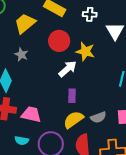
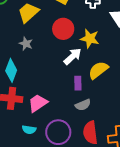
pink trapezoid: (31, 114) -> (38, 103), turned -45
gray semicircle: (98, 117) -> (83, 105), moved
yellow semicircle: (73, 120) -> (98, 70), moved

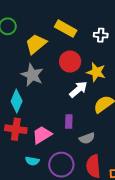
gray star: (26, 44) -> (32, 75), size x1.6
purple rectangle: (78, 83) -> (69, 122), moved

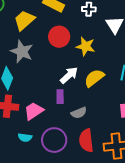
white arrow: (78, 89) -> (69, 75), moved

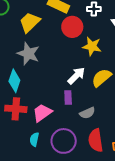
red circle: (59, 37) -> (72, 27), moved
cyan semicircle: (25, 137) -> (34, 139), turned 96

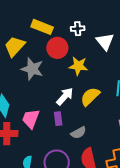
gray star: (28, 54) -> (32, 69), moved
pink trapezoid: (42, 113) -> (31, 119), moved, turned -30

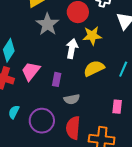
yellow star: (78, 66) -> (92, 36), turned -30
white arrow: (65, 96) -> (72, 49), moved, turned -48

